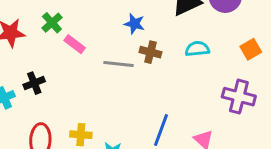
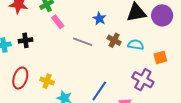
orange square: (251, 49) -> (160, 58), moved
brown cross: (150, 52) -> (114, 40), moved
purple cross: (239, 97) -> (143, 80), moved

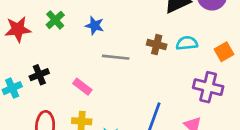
blue star: (99, 18) -> (95, 26), moved
pink rectangle: (58, 22) -> (82, 87), moved

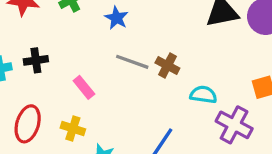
cyan semicircle: (187, 43) -> (203, 95), moved
brown cross: (157, 45) -> (167, 65), moved

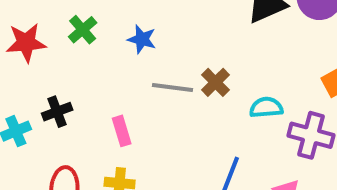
brown cross: (167, 65) -> (215, 82), turned 30
pink rectangle: (84, 87) -> (122, 131), turned 35

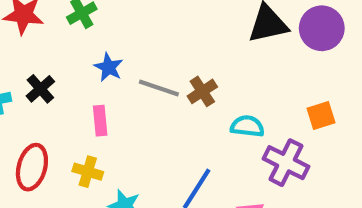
blue star: (142, 39) -> (109, 67), moved
black cross: (57, 112) -> (40, 89), turned -32

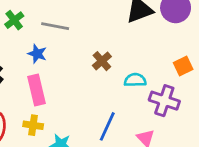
gray line: (159, 88) -> (55, 26), moved
pink rectangle: (100, 121) -> (37, 90), size x1.5

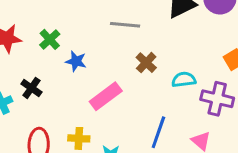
green cross: (14, 20) -> (50, 39), moved
gray line: (55, 26) -> (125, 25), moved
pink rectangle: (37, 90) -> (106, 96), moved, turned 72

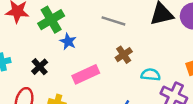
green cross: (50, 39) -> (51, 20), size x1.5
black cross: (31, 88) -> (40, 67), moved

